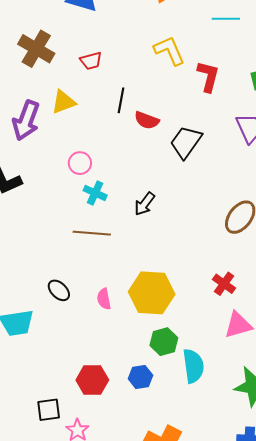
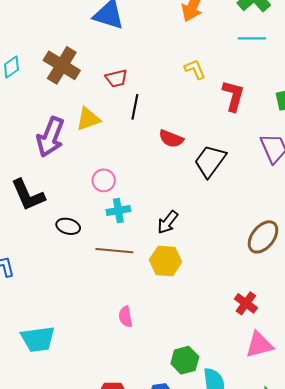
yellow L-shape: (169, 51) -> (195, 69), size x0.7
black line: (121, 100) -> (135, 107), moved
cyan cross: (95, 193) -> (118, 211), turned -35
black ellipse: (59, 290) -> (68, 226), moved, turned -30
yellow hexagon: (152, 293) -> (166, 261), moved, size x0.7

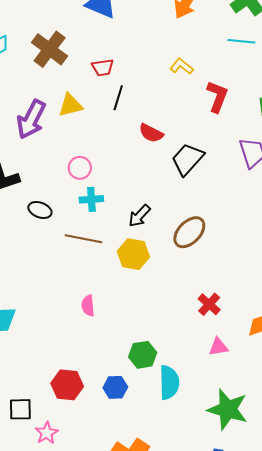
yellow L-shape: (195, 69) -> (182, 66), turned -35
brown ellipse: (263, 237) -> (189, 232), moved
pink triangle: (259, 345) -> (218, 347), size x0.7

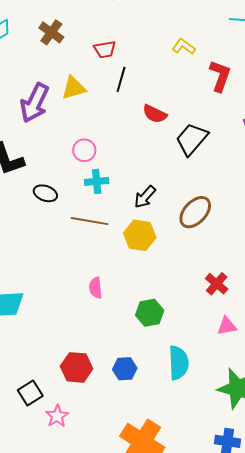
brown cross: (50, 49) -> (51, 32), size x0.7
green hexagon: (143, 355) -> (150, 313), moved
black square: (20, 409) -> (30, 393), turned -30

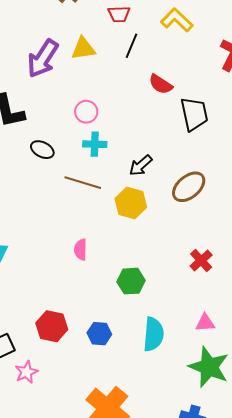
yellow L-shape: (184, 46) -> (177, 20), moved, size x1.4
black trapezoid: (192, 139) -> (194, 114), turned 120
pink triangle: (227, 326) -> (205, 323), moved

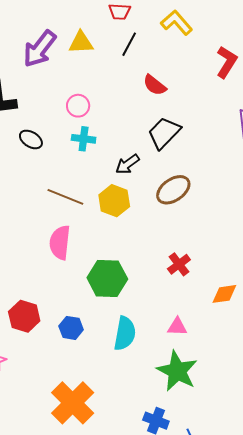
black trapezoid: (194, 114) -> (164, 133), moved, turned -129
brown line: (83, 183) -> (65, 197), moved
pink semicircle: (80, 250) -> (60, 243), size x1.6
green hexagon: (131, 281) -> (107, 278), size x1.4

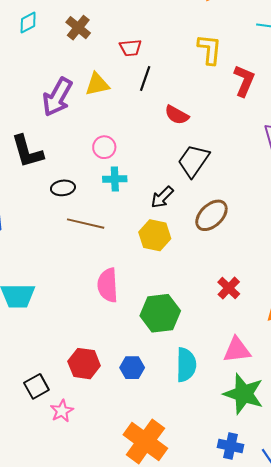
yellow L-shape: (177, 23) -> (210, 49), moved, turned 56
black ellipse: (31, 139) -> (63, 188), turned -30
brown line: (65, 197) -> (86, 224), moved
pink triangle: (177, 327) -> (237, 350), size x1.4

